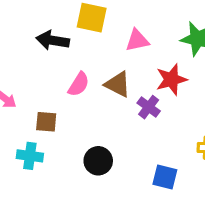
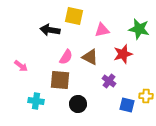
purple cross: (149, 107) -> (109, 81), moved
brown square: (46, 122) -> (60, 80), moved, size x1.5
blue square: (165, 177) -> (127, 105), moved

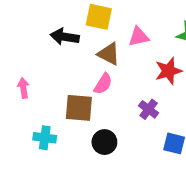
pink semicircle: (66, 57) -> (103, 84), moved
brown triangle: (90, 57) -> (109, 54), moved
pink arrow: (21, 66) -> (23, 88), turned -136

